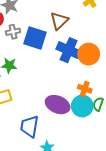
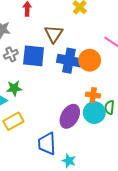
purple ellipse: (58, 105) -> (70, 116), turned -70

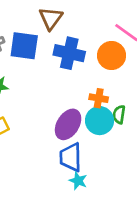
orange circle: (90, 60) -> (112, 56), moved
blue trapezoid: (47, 144) -> (71, 157), moved
cyan star: (69, 161) -> (78, 181), moved

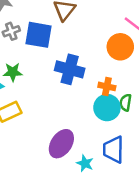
blue cross: (69, 53) -> (70, 69), moved
purple ellipse: (68, 124) -> (61, 144), moved
blue trapezoid: (71, 157) -> (113, 150), moved

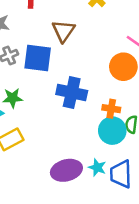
purple ellipse: (61, 144) -> (66, 170), turned 44
cyan star: (85, 163) -> (97, 167), moved

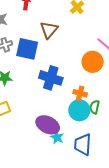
cyan star: (97, 167) -> (57, 137), moved
purple ellipse: (66, 170) -> (48, 125), moved, turned 35

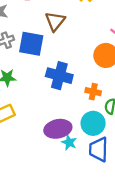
cyan circle: (79, 110) -> (93, 123), moved
purple ellipse: (48, 125) -> (58, 129), turned -35

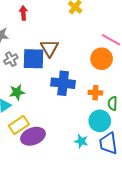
brown triangle: (55, 21) -> (49, 48), moved
purple ellipse: (58, 129) -> (33, 136), moved

